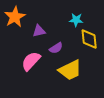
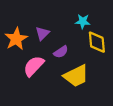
orange star: (15, 17) -> (16, 39), moved
purple triangle: (39, 31) -> (42, 33), turned -32

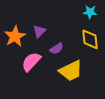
cyan star: (83, 21) -> (90, 12), moved

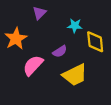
cyan star: (90, 12) -> (75, 26), moved
purple triangle: (39, 31) -> (39, 13), moved

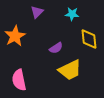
cyan star: (75, 26) -> (72, 14), moved
pink semicircle: (33, 65) -> (19, 80), moved, turned -55

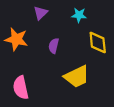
orange star: (15, 36) -> (16, 39), turned -30
purple semicircle: (56, 48) -> (54, 46), moved, turned 136

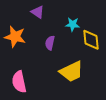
purple triangle: (41, 13) -> (38, 12), turned -40
cyan star: (79, 15) -> (72, 24), moved

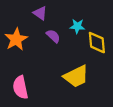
orange star: (15, 37) -> (16, 39), turned 30
purple semicircle: (50, 43) -> (53, 36), moved, turned 120

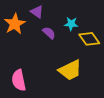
orange star: (16, 39) -> (15, 24), moved
yellow diamond: (97, 43) -> (89, 39), turned -30

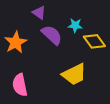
orange star: (15, 24) -> (16, 42), moved
purple semicircle: (49, 33) -> (52, 35), size x1.5

